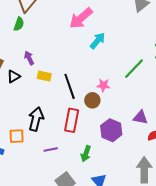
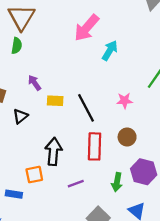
black triangle: (14, 76) -> (20, 116), moved
brown circle: (92, 100) -> (127, 137), moved
purple hexagon: (111, 130) -> (144, 172), moved

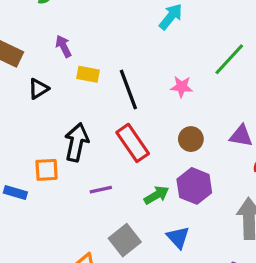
brown circle: (127, 137) -> (191, 139), moved
red rectangle: (94, 146) -> (133, 143), turned -44
green arrow: (117, 182) -> (156, 195), turned -138

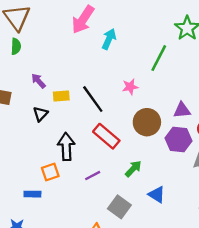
black triangle: (38, 89) -> (40, 114), moved
brown circle: (191, 139) -> (147, 122), size x1.5
purple hexagon: (194, 186) -> (179, 140), moved

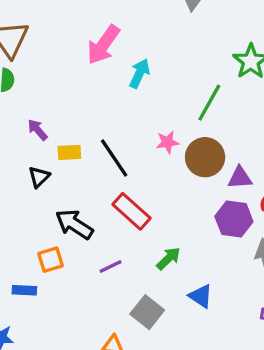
brown circle: (147, 122) -> (205, 157), moved
black arrow: (66, 147) -> (74, 224), turned -56

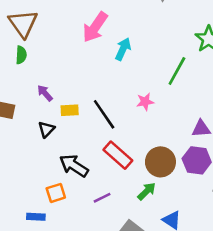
brown circle: (205, 157) -> (160, 162), moved

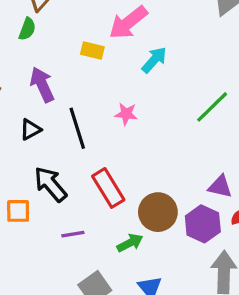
purple arrow: (45, 93) -> (42, 85), size x1.5
pink star: (145, 102) -> (126, 114), moved
yellow rectangle: (70, 110) -> (92, 50), moved
black line: (104, 114) -> (77, 128), moved

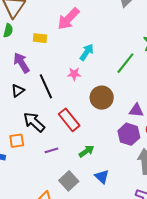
yellow rectangle: (92, 50) -> (40, 38), moved
cyan arrow: (154, 60) -> (87, 52), moved
brown circle: (158, 212) -> (102, 98), moved

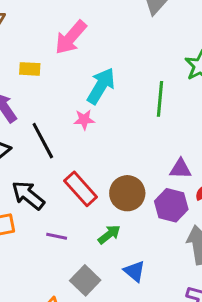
cyan arrow: (87, 52) -> (101, 86), size x1.4
green line: (125, 63) -> (160, 99), turned -30
brown circle: (102, 98) -> (127, 193), moved
purple line: (51, 150) -> (57, 236), turned 32

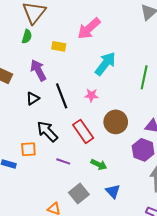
pink star: (84, 120) -> (91, 95), moved
brown circle: (127, 193) -> (116, 122), moved
green arrow: (109, 234) -> (99, 165), turned 56

